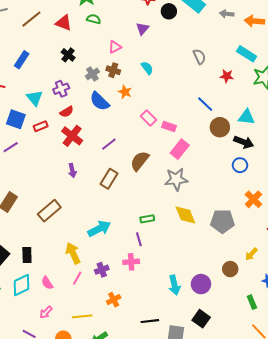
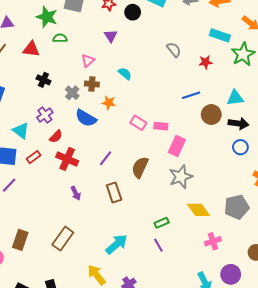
blue line: (205, 104) -> (191, 95), turned -48
brown rectangle: (109, 179) -> (114, 193), turned -36
pink cross: (131, 262) -> (213, 241), moved

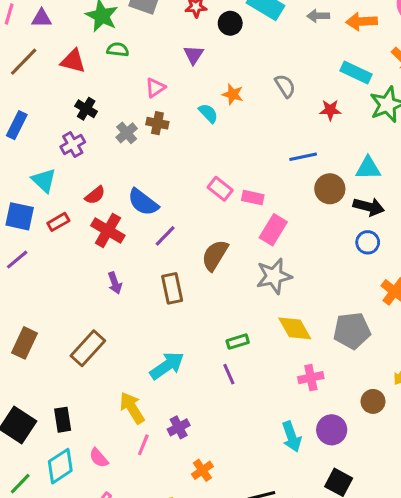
orange star: (109, 103) -> (233, 94), moved
purple cross: (45, 115) -> (73, 144), moved
blue semicircle: (86, 118) -> (143, 202), moved

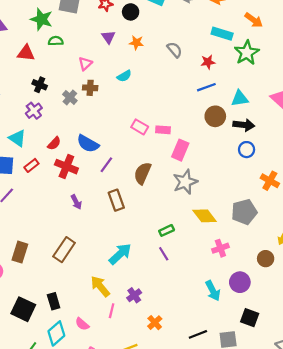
orange star: (233, 94) -> (136, 43), moved
cyan semicircle: (208, 113) -> (124, 76), turned 112
blue line: (303, 157) -> (206, 87), moved

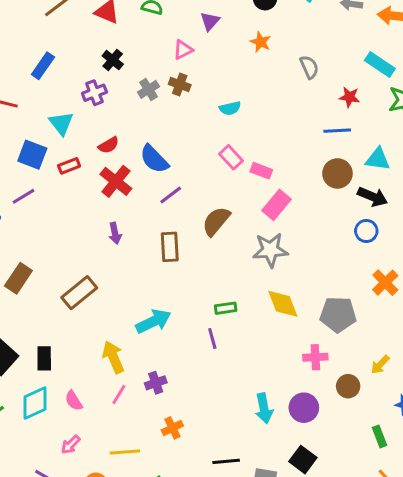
purple triangle: (108, 37) -> (210, 21), moved
cyan semicircle: (124, 76) -> (230, 108), moved
pink cross: (220, 248) -> (315, 357), moved

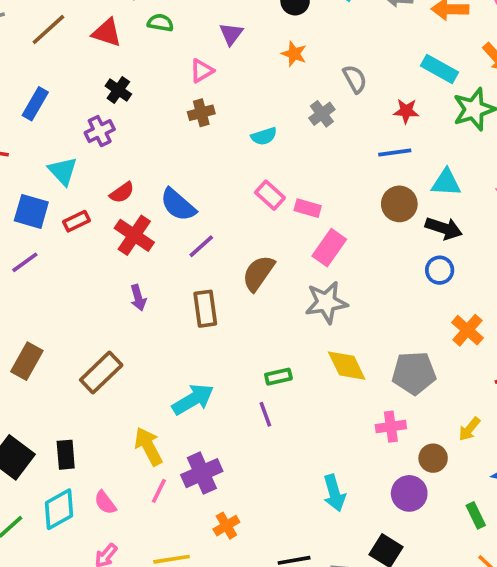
brown cross: (180, 84) -> (201, 113), turned -30
gray cross: (148, 89) -> (322, 114), moved
purple cross: (156, 383) -> (202, 473), size x1.5
purple circle: (304, 408) -> (409, 493), moved

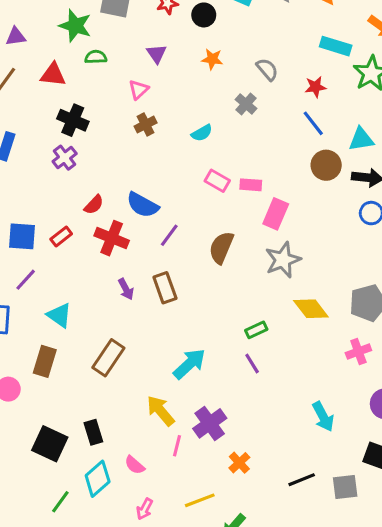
black cross: (118, 90) -> (73, 120), size x1.4
blue line: (395, 152) -> (313, 123), turned 72
cyan triangle: (63, 171) -> (59, 315), moved
brown rectangle: (205, 309) -> (165, 288), moved

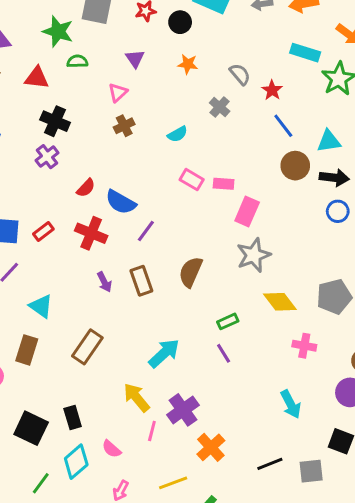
red star: (315, 87) -> (272, 90), moved, turned -30
red semicircle: (94, 205) -> (86, 188), moved
brown semicircle: (221, 248) -> (191, 272), moved
pink cross: (358, 352) -> (304, 346), moved, turned 30
orange cross: (239, 463) -> (211, 447), size x1.4

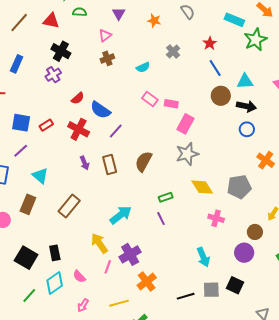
gray semicircle: (240, 74) -> (188, 12), moved
gray square: (311, 471) -> (211, 290), moved

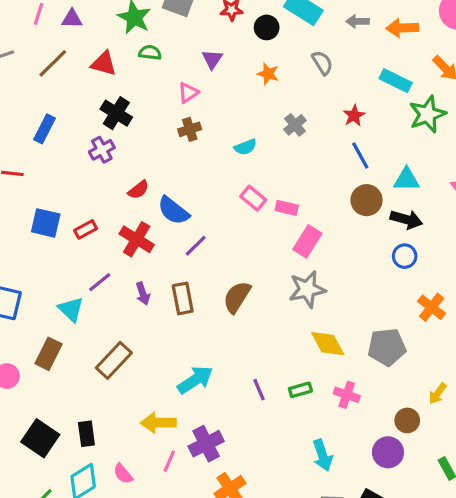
purple line: (21, 151) -> (100, 282), moved
green rectangle: (166, 197) -> (300, 390), moved
yellow arrow: (99, 243) -> (158, 423), turned -60

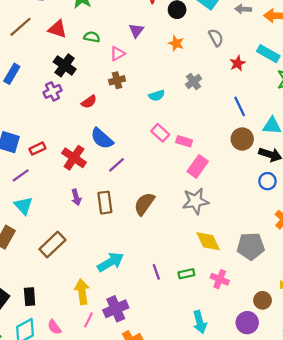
green semicircle: (150, 53) -> (92, 37), moved
red star: (354, 116) -> (238, 63), moved
red semicircle: (138, 190) -> (89, 102), moved
purple line: (100, 282) -> (21, 175), moved
yellow arrow: (158, 423) -> (82, 292), turned 80

